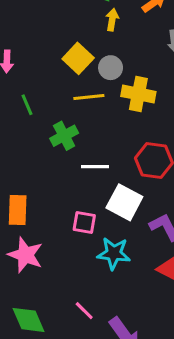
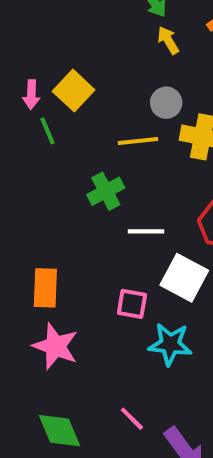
yellow arrow: (112, 20) -> (168, 40), turned -40
yellow square: (78, 58) -> (74, 91), moved
green line: (27, 105) -> (47, 131), moved

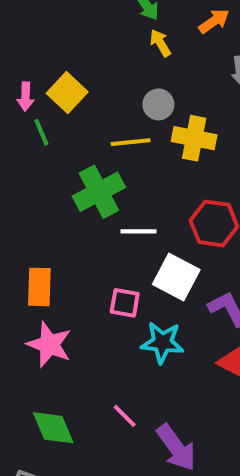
green cross: (106, 191) -> (99, 192), size x1.4

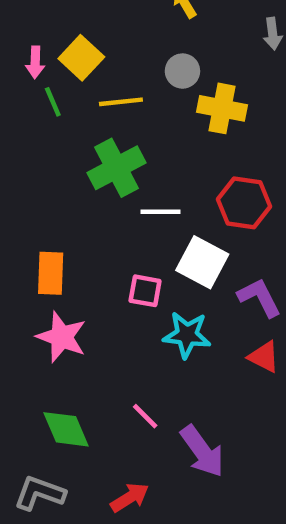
yellow line: (131, 142) -> (121, 102), moved

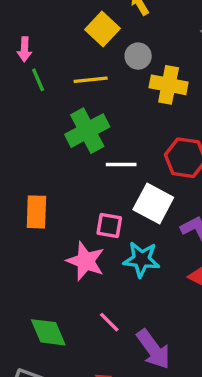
yellow square: (81, 58) -> (102, 29), moved
pink star: (62, 337) -> (86, 261), moved

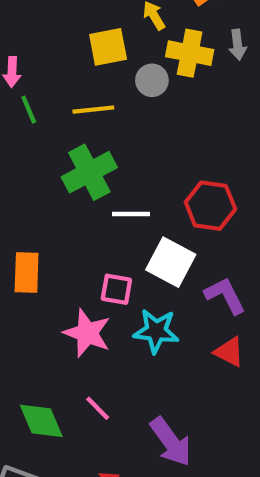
yellow square: (102, 29) -> (108, 47), turned 36
yellow cross: (169, 85) -> (190, 53), moved
pink line: (109, 322) -> (98, 408), moved

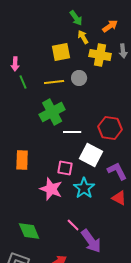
gray circle: (152, 80) -> (79, 78), moved
cyan star: (156, 331) -> (84, 188), turned 30
pink line: (98, 408) -> (73, 225), moved

